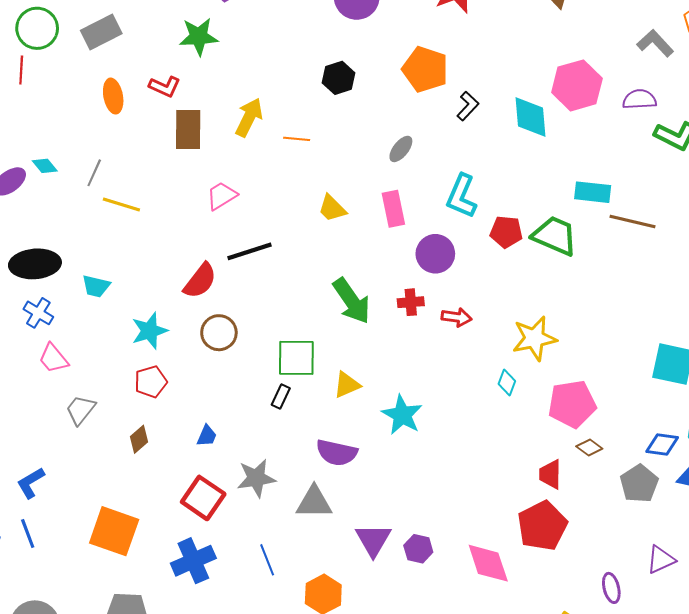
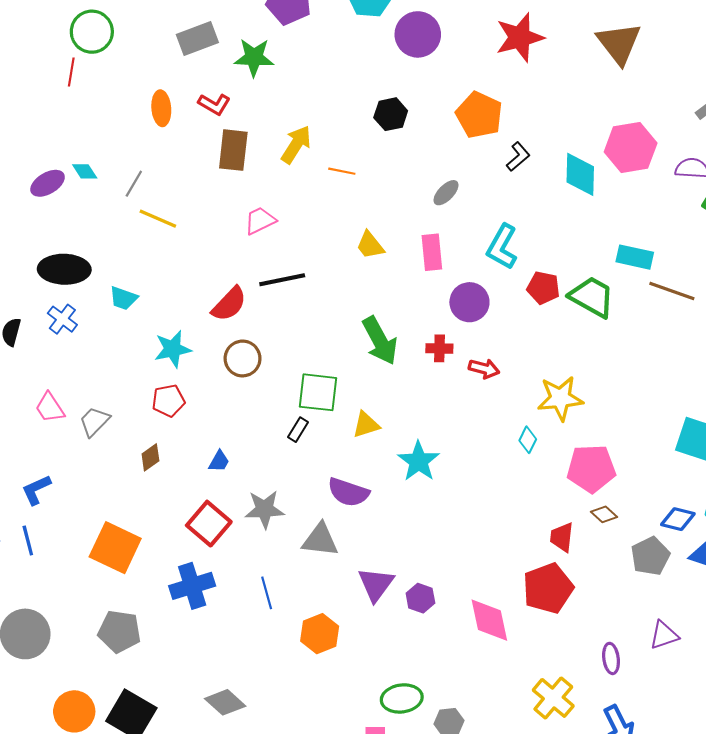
gray rectangle: (101, 32) -> (197, 38), moved
pink trapezoid: (53, 358) -> (50, 408), moved

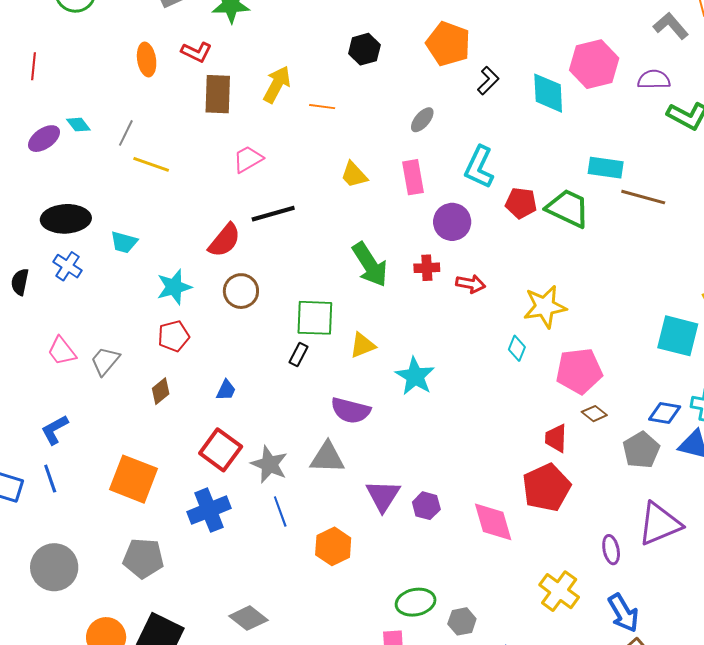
red line: (71, 72) -> (33, 66), moved
gray star: (264, 509) -> (269, 464), moved, turned 30
purple triangle: (664, 635) -> (660, 524), size x1.6

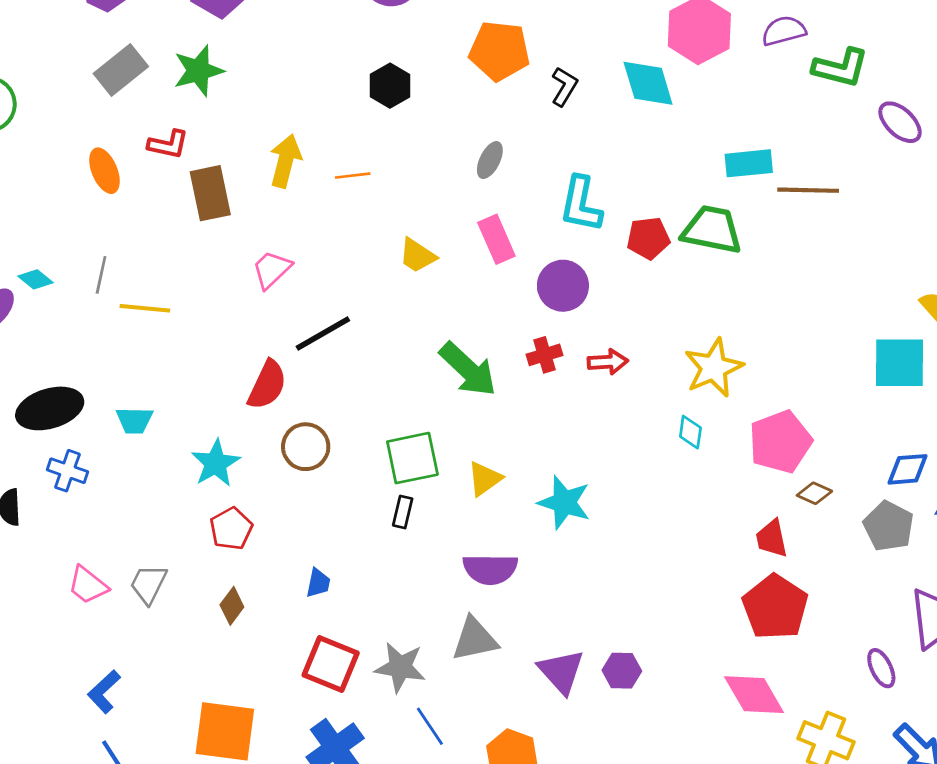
pink diamond: (493, 522) -> (754, 695), moved

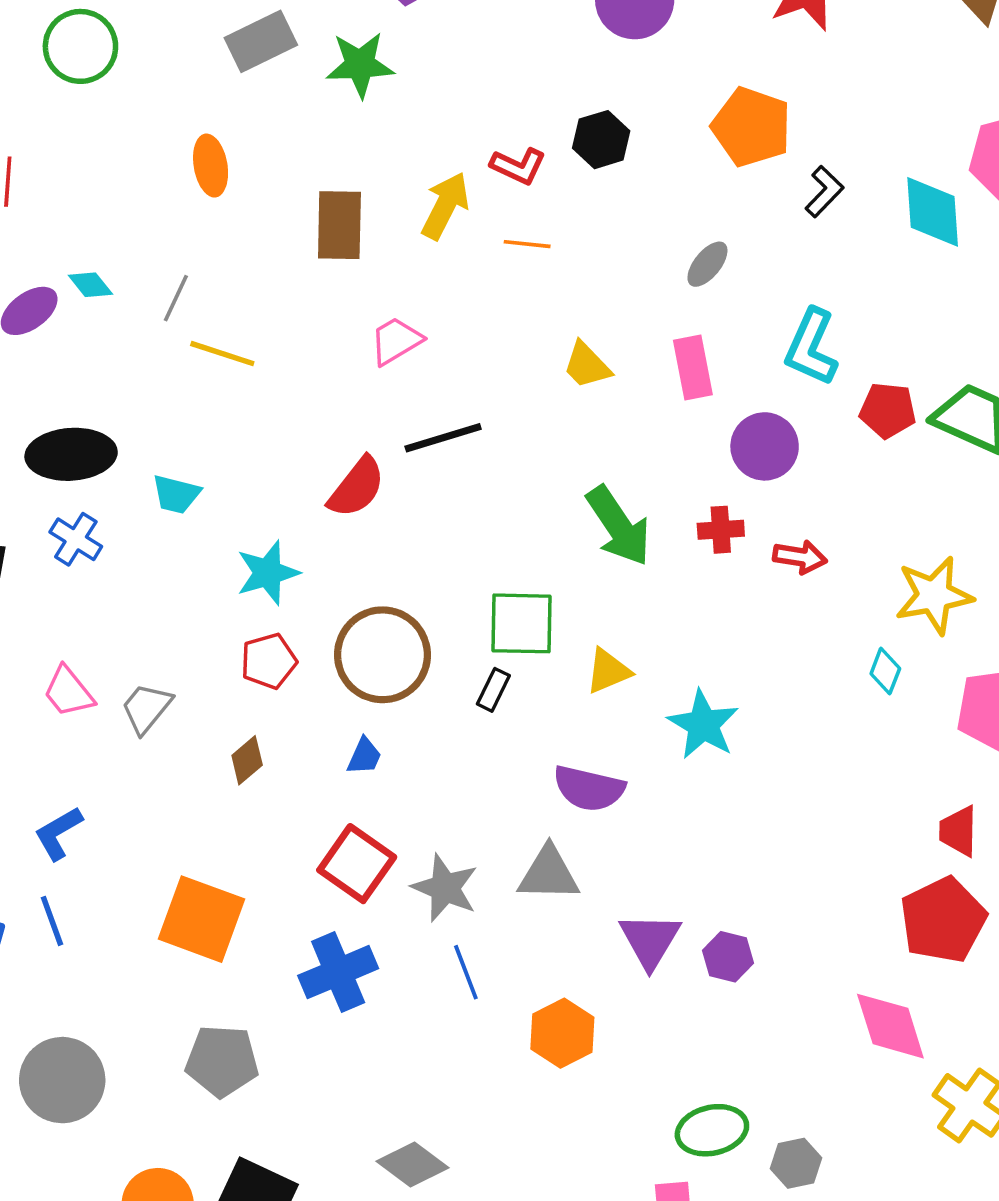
red L-shape: (168, 144) -> (518, 166), moved
brown circle: (306, 447) -> (382, 655), moved, size x1.5

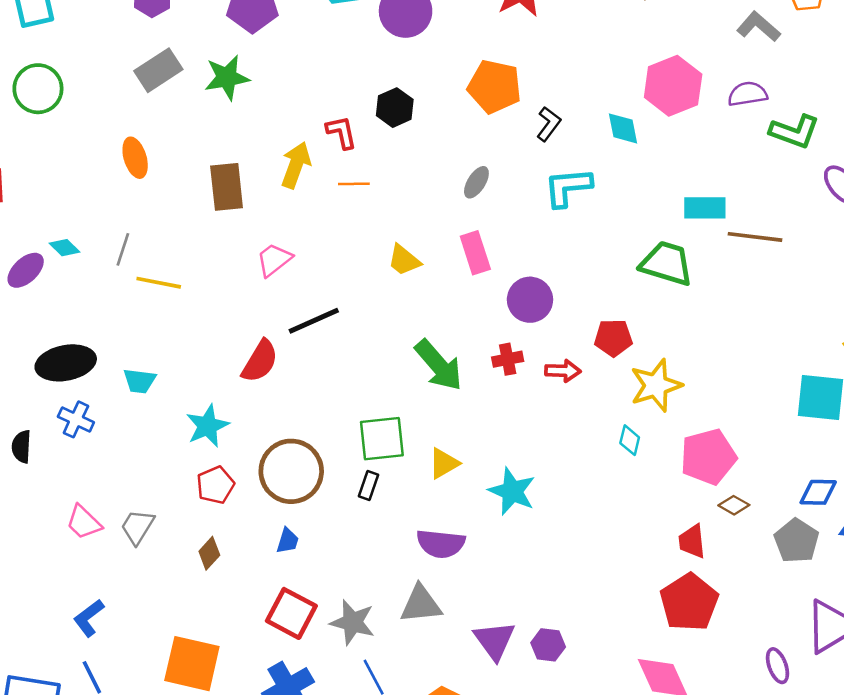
red L-shape: (518, 166) -> (341, 132), turned -120
cyan diamond: (933, 212) -> (623, 128), size x0.7
cyan L-shape: (811, 347) -> (568, 187), moved, turned 68
red pentagon: (888, 410) -> (613, 338), moved

